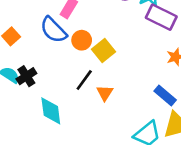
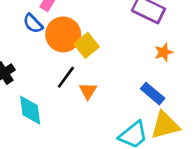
blue semicircle: (53, 30) -> (33, 23), size x0.7
orange circle: (82, 40) -> (63, 34), size x1.6

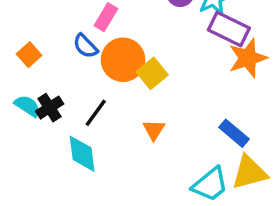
orange star: (164, 52) -> (248, 58), moved, size x1.6
black line: (66, 77) -> (96, 113), moved

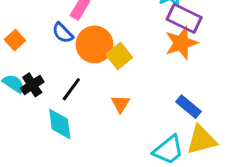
orange star: (248, 58) -> (181, 43), moved

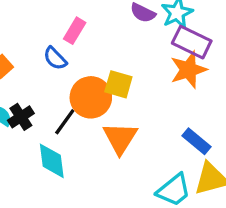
orange circle: (94, 44) -> (91, 97), moved
yellow square: (119, 56) -> (118, 84), turned -35
orange triangle: (121, 104) -> (120, 138), size x1.6

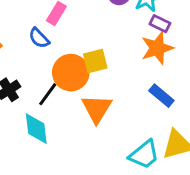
purple rectangle: (192, 42) -> (160, 24), size x0.6
yellow square: (118, 84) -> (95, 61), turned -30
blue rectangle: (197, 141) -> (161, 96), moved

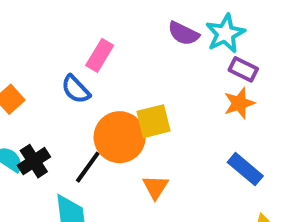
orange star: (157, 48) -> (239, 103), size x0.7
orange triangle: (97, 109) -> (156, 187), size x0.6

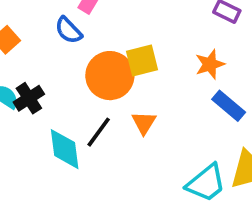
orange star: (239, 103) -> (210, 64), moved
black line: (88, 167) -> (99, 132), moved

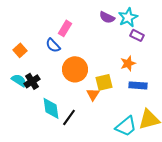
yellow square: (142, 60) -> (104, 82), moved
blue rectangle: (229, 106) -> (138, 85), turned -36
black line: (99, 132) -> (69, 117), moved

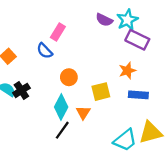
purple rectangle: (137, 35) -> (137, 40), size x1.5
orange circle: (75, 69) -> (69, 77), size x0.6
orange triangle: (93, 94) -> (83, 113), moved
cyan diamond: (51, 108) -> (61, 107), moved, turned 35

